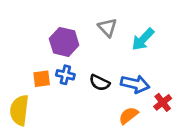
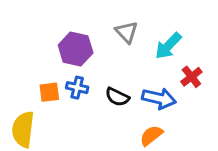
red cross: (163, 102) -> (191, 77), moved

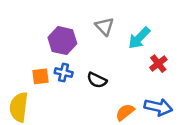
blue arrow: (159, 98) -> (158, 107), moved

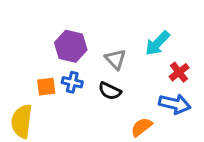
gray triangle: (105, 26) -> (116, 59), moved
blue arrow: (158, 107) -> (175, 104), moved

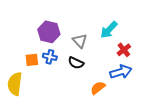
blue arrow: (175, 104) -> (121, 72), turned -30

